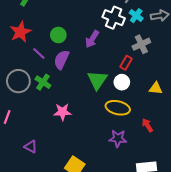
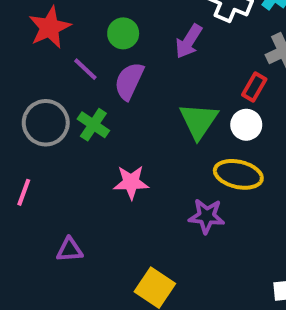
purple star: (118, 138) -> (207, 216), moved
purple triangle: (31, 147) -> (70, 250), turned -32

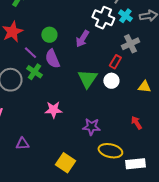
purple semicircle: (129, 81) -> (52, 59), turned -48
green cross: (93, 125) -> (34, 72), moved
yellow ellipse: (238, 174) -> (110, 151), moved

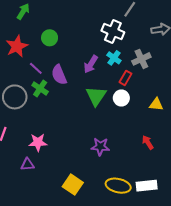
cyan cross: (125, 16) -> (114, 58), moved
green circle: (49, 35) -> (50, 38), moved
purple arrow: (82, 39) -> (91, 64), moved
pink star: (53, 110) -> (38, 142), moved
yellow ellipse: (110, 151) -> (118, 186), moved

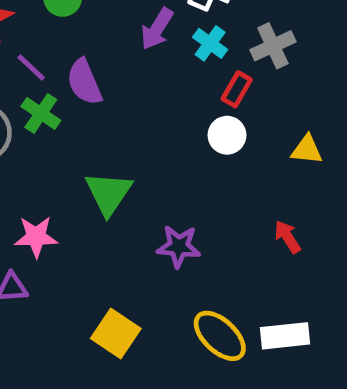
purple arrow: (91, 64) -> (157, 29), moved
green triangle: (96, 96) -> (109, 193), moved
yellow ellipse: (118, 186) -> (220, 336), turned 30

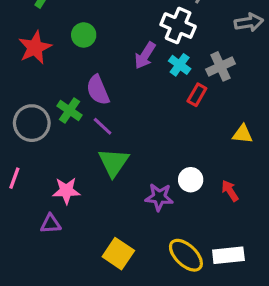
purple line: (31, 68) -> (103, 126), moved
white circle: (227, 135) -> (191, 180), moved

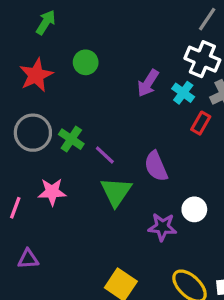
white cross: (178, 26) -> (202, 59), moved
purple semicircle: (98, 90) -> (156, 166), moved
gray circle: (32, 123) -> (33, 133), moved
pink star: (66, 191) -> (52, 192), moved
purple triangle: (51, 224) -> (28, 259), moved

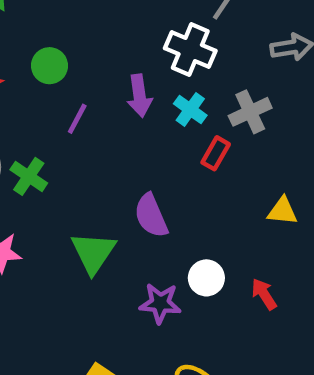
white cross: (202, 59) -> (190, 50), moved
purple arrow: (148, 83) -> (139, 96), turned -40
purple line: (105, 155) -> (77, 119), moved, turned 75

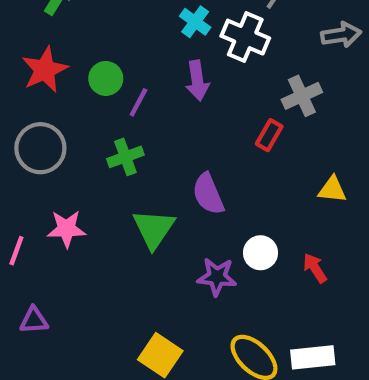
green circle: (50, 66) -> (106, 78), moved
cyan cross: (190, 110) -> (195, 22), moved
green cross: (29, 176) -> (125, 157), moved, turned 36

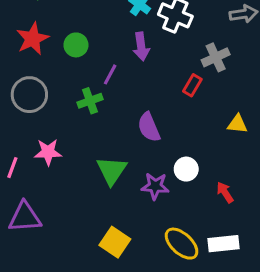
purple line: (138, 102) -> (110, 74), moved
green triangle: (154, 229) -> (112, 171), moved
red arrow: (315, 268) -> (225, 192), moved
purple triangle: (34, 320) -> (25, 217), size x1.6

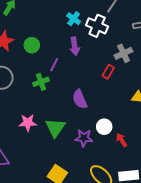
pink star: (48, 152) -> (28, 123), moved
red arrow: (225, 192) -> (122, 140), moved

